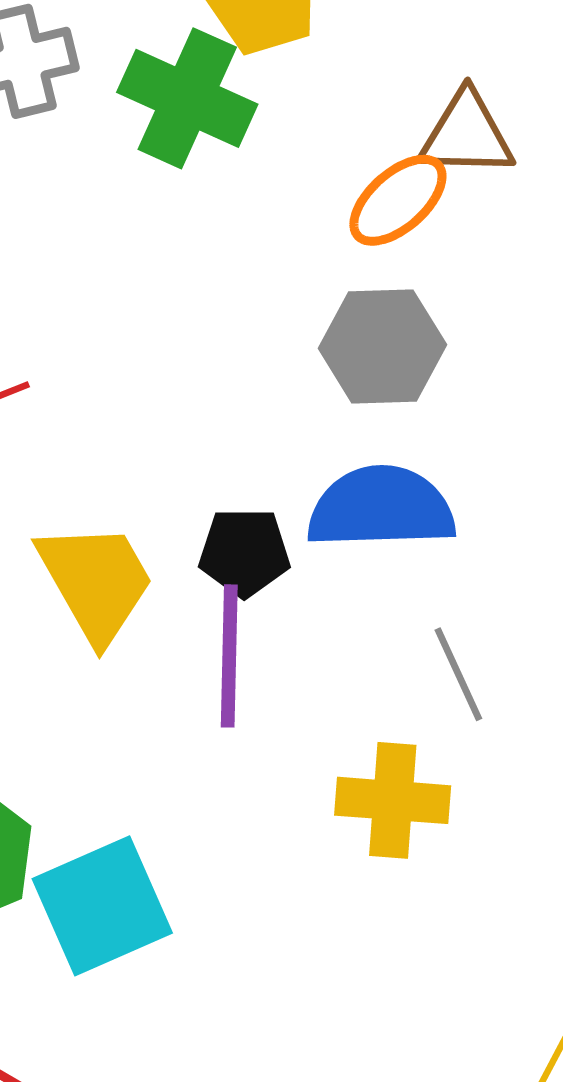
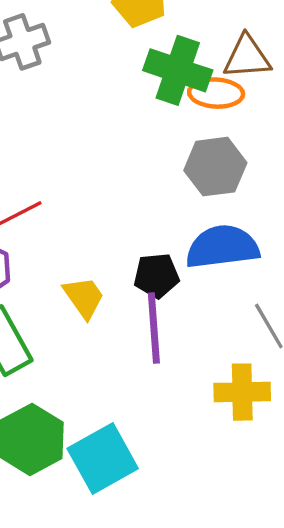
green cross: (187, 98) -> (178, 70), moved
orange ellipse: (398, 200) -> (216, 93), turned 50
yellow trapezoid: (96, 582) -> (84, 297), size x0.7

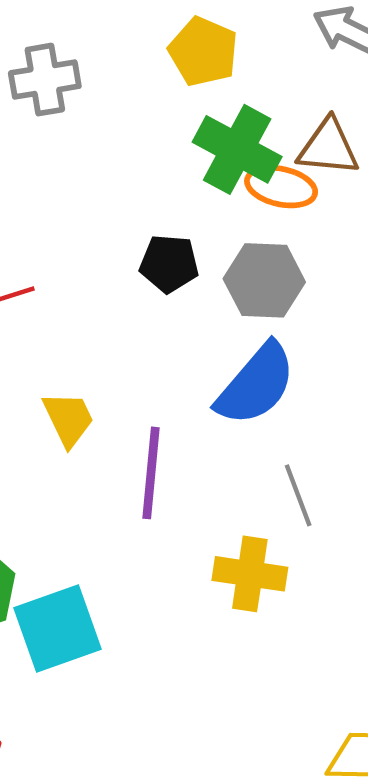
blue semicircle: (222, 247) -> (256, 384), turned 128
black pentagon: (157, 276) -> (169, 264), moved

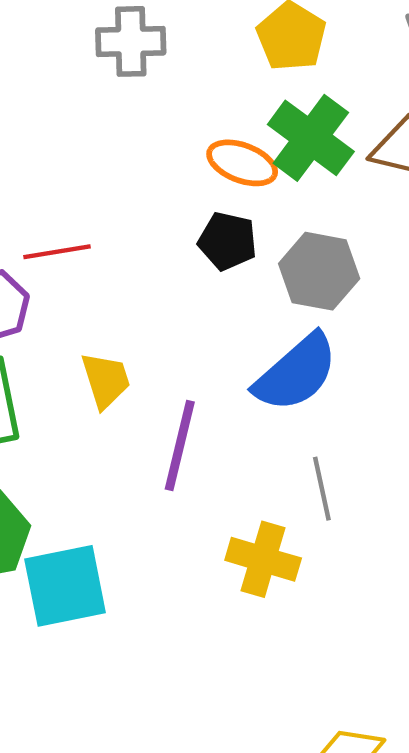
orange ellipse: (281, 187) -> (242, 163), moved

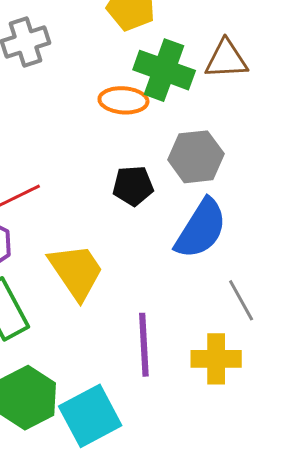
black pentagon: (227, 241) -> (133, 186), moved
yellow trapezoid: (106, 380) -> (76, 271), size x1.5
purple line: (180, 445) -> (144, 345), moved

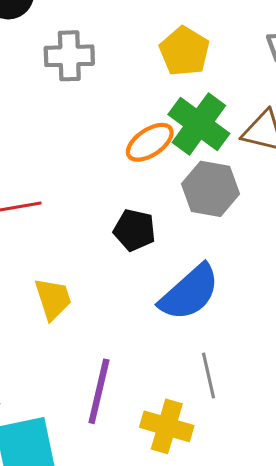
orange ellipse: (123, 100) -> (150, 142), turned -54
gray hexagon: (196, 157) -> (210, 189), moved
yellow trapezoid: (76, 271) -> (53, 299), size x0.7

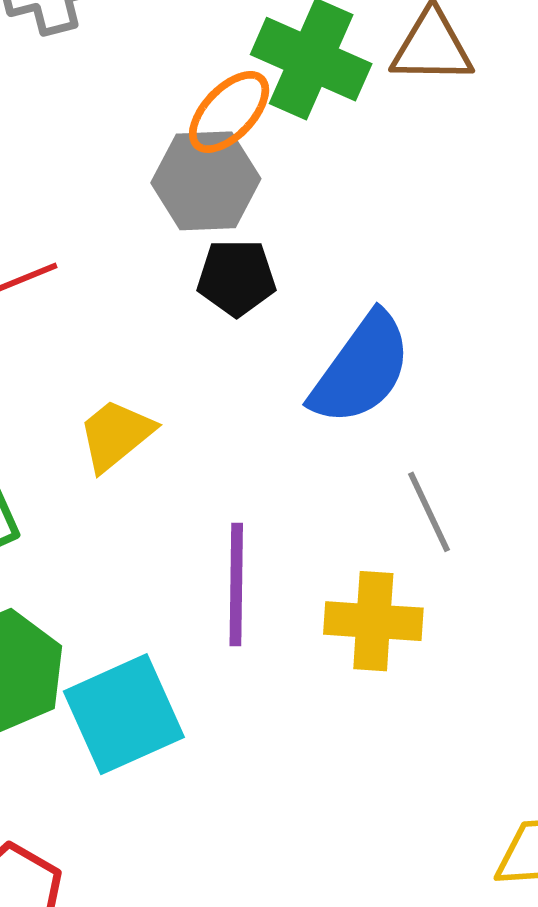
gray hexagon: (210, 189) -> (206, 181), moved
yellow trapezoid: (53, 299) -> (116, 435), turned -99

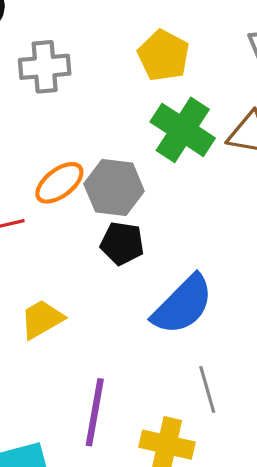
orange ellipse: (229, 112) -> (59, 183), moved

